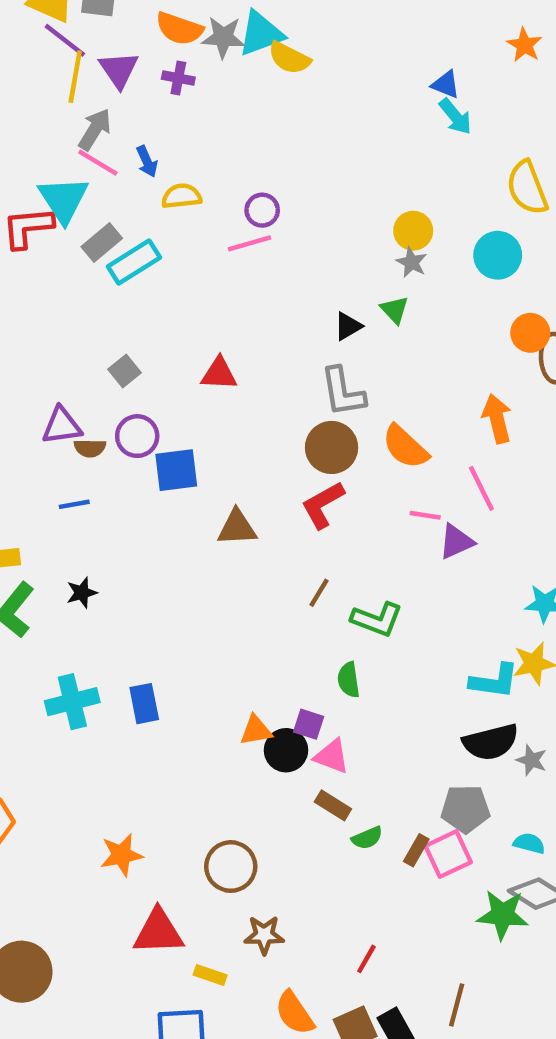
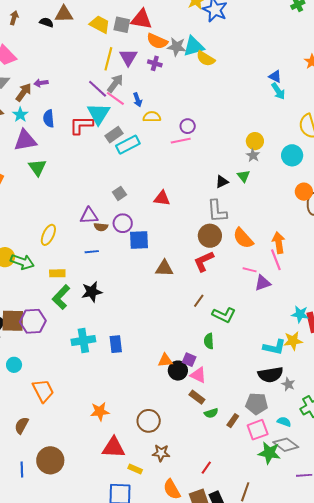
purple line: (65, 40) -> (98, 89), moved
orange arrow: (497, 419) -> (279, 243), moved
black star: (82, 593) -> (92, 292), size x1.5
pink square: (448, 854) -> (258, 430), moved

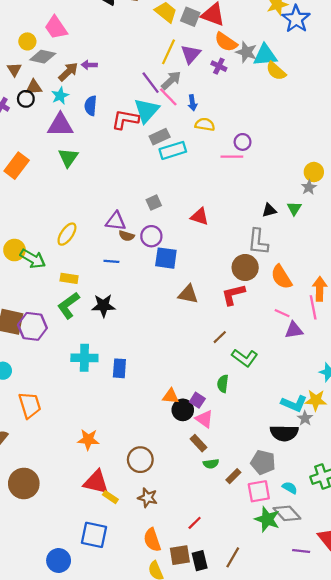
gray star: (288, 384) -> (305, 418), moved
yellow rectangle: (135, 469) -> (110, 497), moved

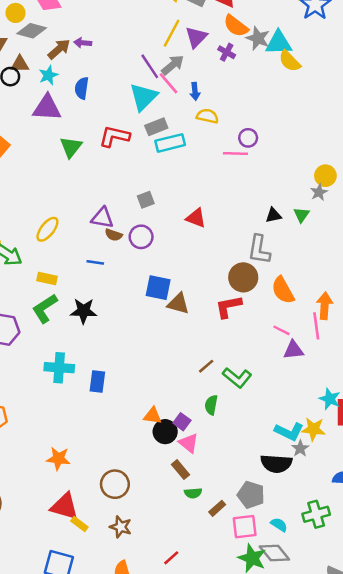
red L-shape: (125, 119) -> (114, 136), moved
green triangle: (68, 157) -> (71, 147), moved
blue square: (166, 258) -> (158, 288), moved
brown line: (220, 337) -> (206, 366), moved

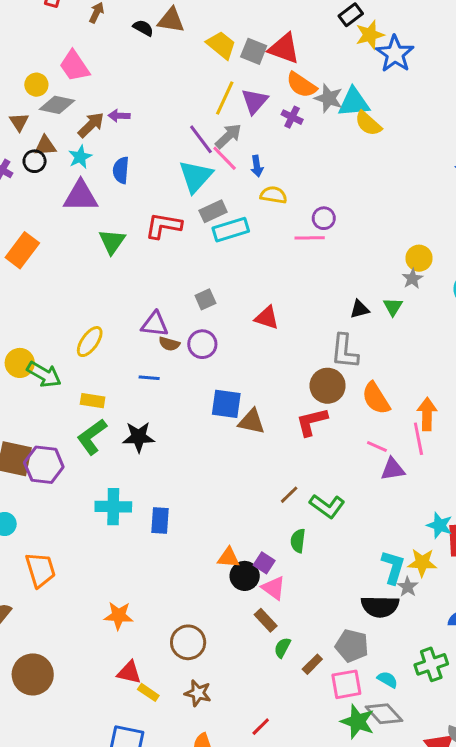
cyan L-shape: (289, 431) -> (393, 567), turned -96
green semicircle: (193, 493) -> (282, 648), turned 126
red triangle: (65, 506) -> (129, 672), size x0.7

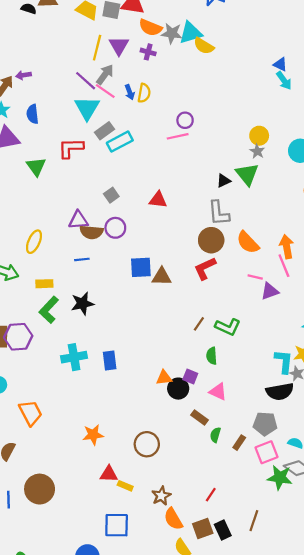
yellow semicircle: (273, 195) -> (144, 93), moved, turned 102
green triangle: (393, 307) -> (247, 174), size x1.6
brown semicircle: (169, 344) -> (92, 232), size x1.5
pink triangle: (274, 588) -> (218, 392), moved
brown star: (198, 693) -> (161, 496), moved, turned -30

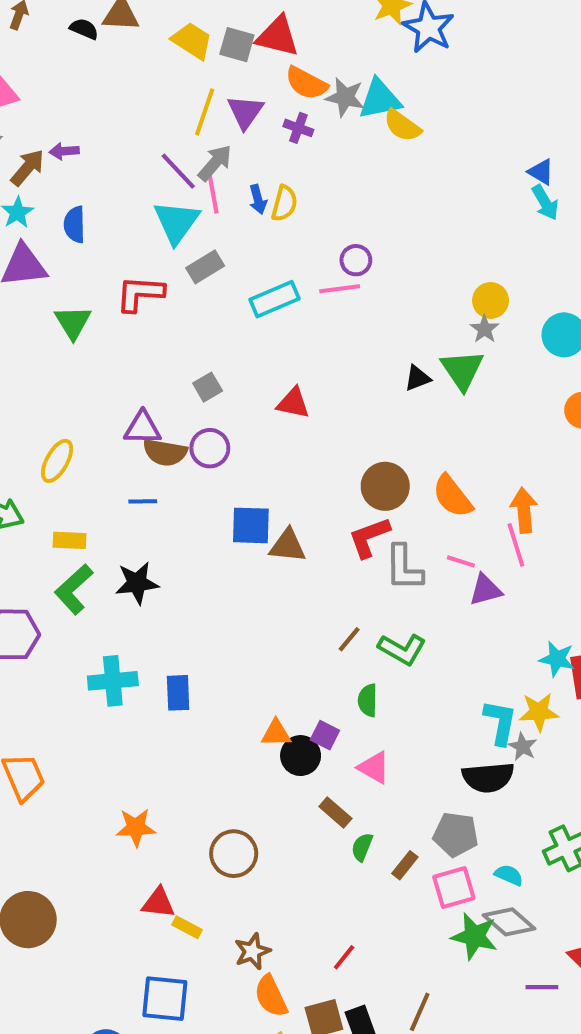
pink line: (105, 91) -> (213, 193), turned 40
cyan rectangle: (120, 142) -> (275, 299), moved
gray L-shape: (219, 213) -> (404, 568), moved

